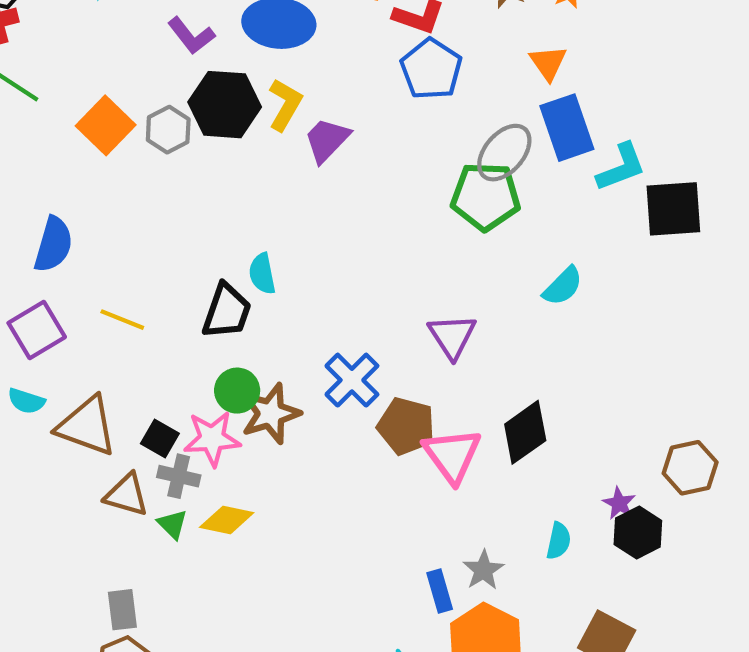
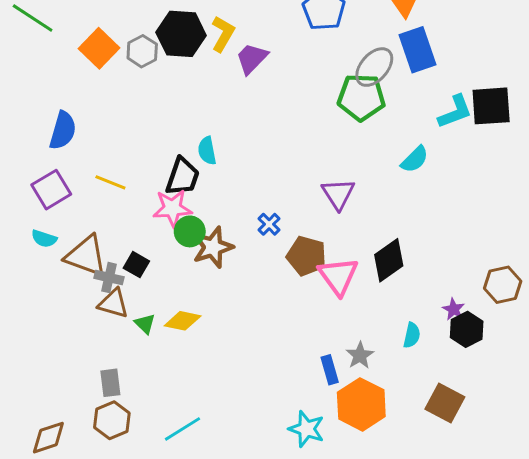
cyan L-shape: (621, 167) -> (455, 112), moved
blue cross: (352, 380) -> (269, 224), size x0.6
pink star: (212, 439) -> (172, 208), moved
gray cross: (179, 476) -> (109, 278), moved

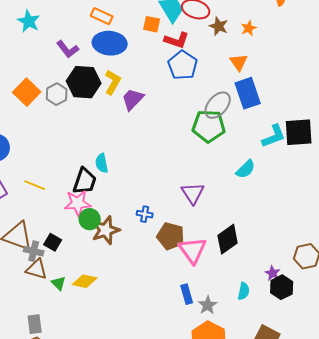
blue cross: (269, 224) -> (145, 214), turned -35
blue rectangle: (330, 370) -> (187, 294), moved

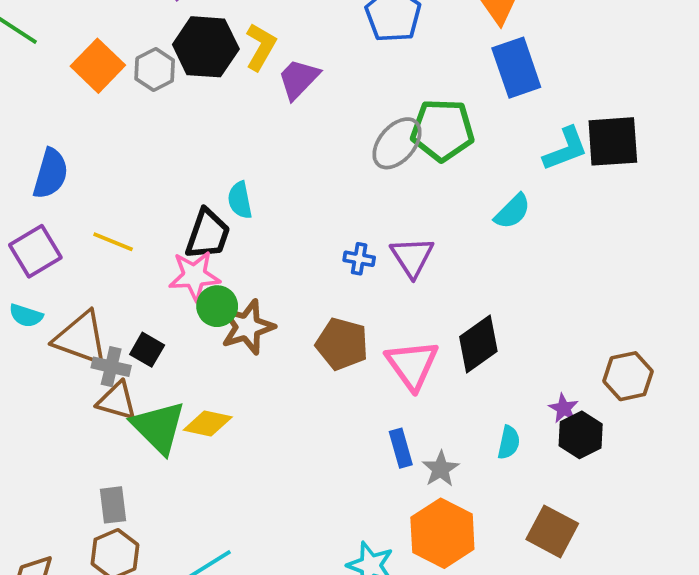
gray ellipse: (218, 105) -> (397, 143), moved
blue cross: (145, 214) -> (359, 259), moved
brown pentagon: (171, 236) -> (342, 344), moved
green triangle: (59, 283) -> (158, 427), size x2.0

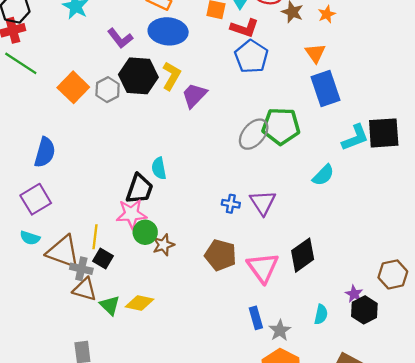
yellow line: (113, 242) -> (95, 237), moved, turned 75
brown star: (247, 327) -> (163, 245), size x0.7
green triangle: (158, 427) -> (110, 305), size x0.6

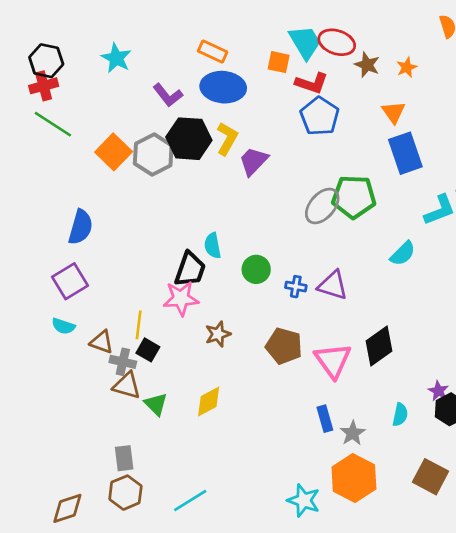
gray hexagon: (108, 90) -> (153, 154), size x1.4
purple triangle: (263, 203) -> (333, 285), turned -40
green circle: (145, 232) -> (256, 269), moved
brown triangle: (63, 252) -> (102, 342), size x0.6
yellow diamond: (139, 303) -> (209, 401), moved, turned -40

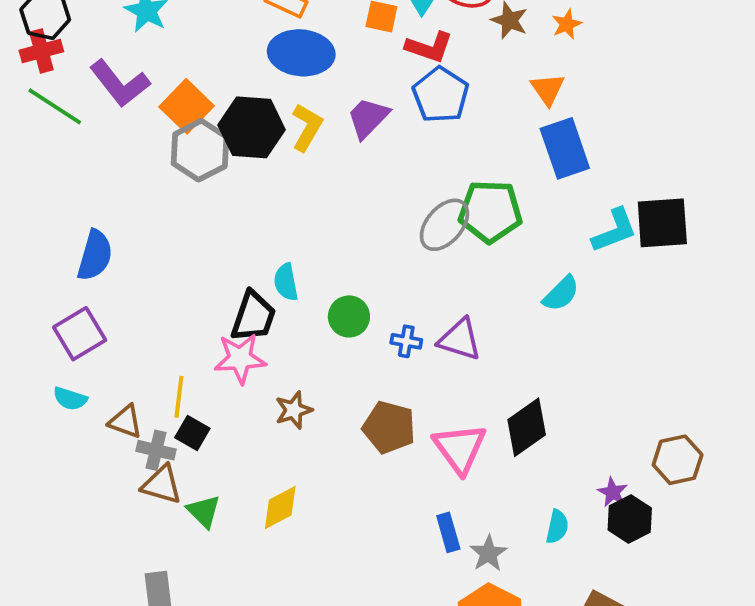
purple L-shape: (168, 95) -> (120, 83), moved, size x1.4
orange square: (114, 152) -> (187, 106), moved
purple trapezoid: (254, 161) -> (368, 118), moved

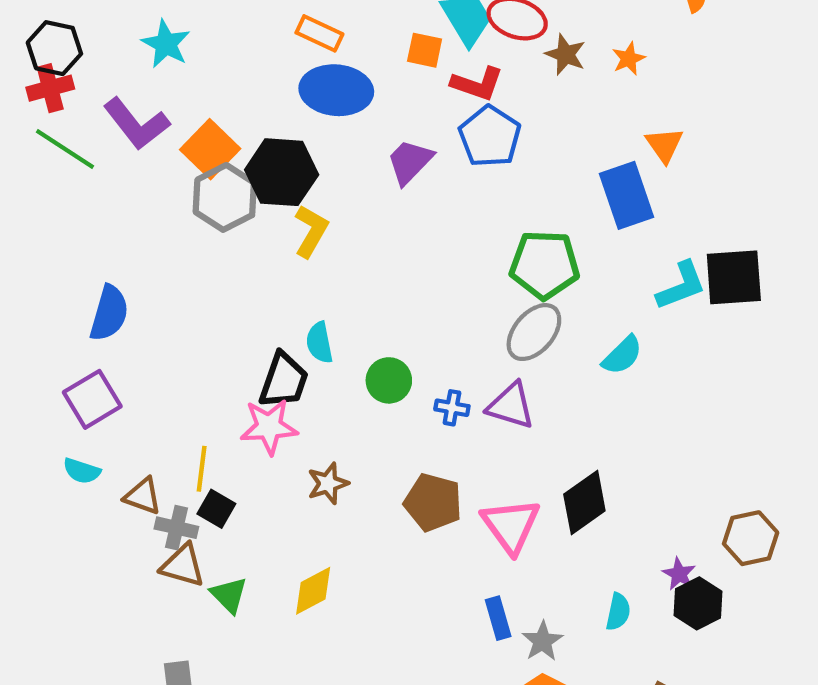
orange triangle: (548, 89) -> (664, 145), moved
yellow L-shape: (307, 127) -> (311, 231), moved
gray ellipse: (444, 225) -> (534, 332), moved

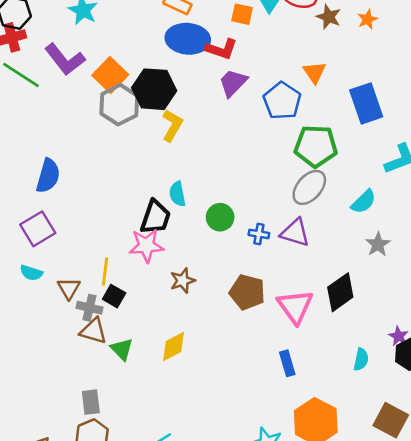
red L-shape: (477, 84) -> (221, 49), moved
blue pentagon: (490, 136) -> (282, 101), moved
orange triangle: (664, 145) -> (314, 72), moved
brown triangle: (143, 496) -> (69, 288), turned 40
gray star: (542, 641) -> (378, 244), moved

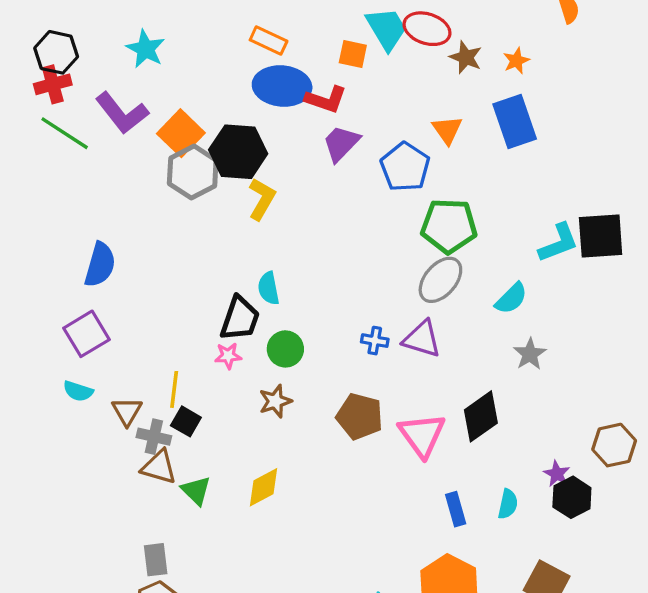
blue rectangle: (366, 103) -> (515, 121), moved
green circle: (220, 217) -> (285, 349), moved
pink star: (146, 246) -> (228, 356), size x0.6
blue rectangle: (287, 363) -> (456, 509), moved

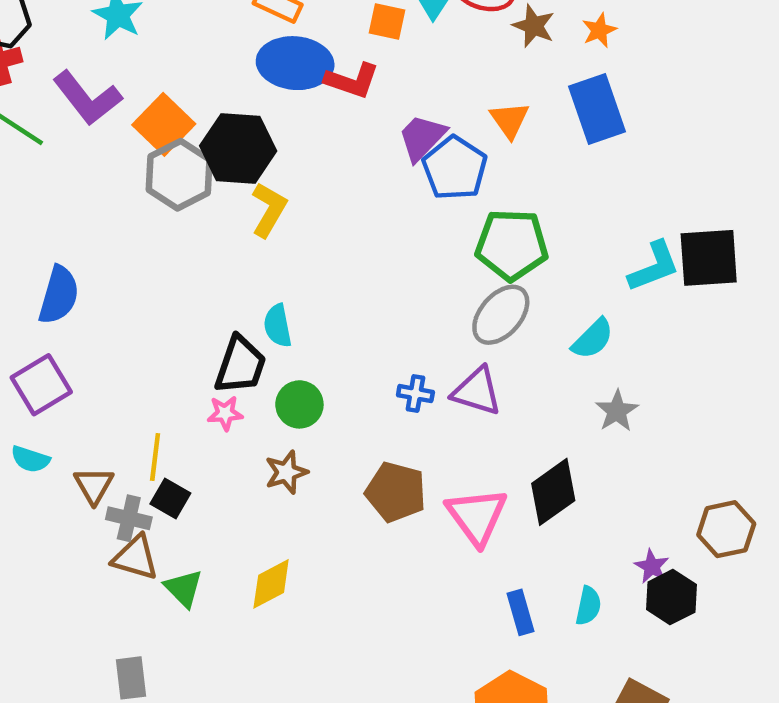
purple trapezoid: (341, 143) -> (422, 137), moved

